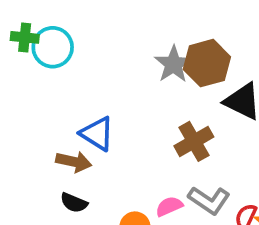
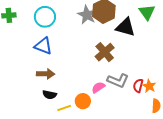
cyan circle: (53, 47) -> (45, 17), moved
blue triangle: (97, 134) -> (43, 46), moved

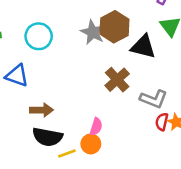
blue triangle: (43, 46) -> (17, 76), moved
gray L-shape: (118, 81) -> (154, 99), moved
pink semicircle: (98, 87) -> (96, 127), moved, turned 144
black semicircle: (50, 95) -> (47, 137), size x1.6

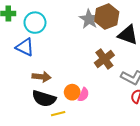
cyan circle: (39, 36) -> (35, 23), moved
orange circle: (91, 144) -> (72, 92), moved

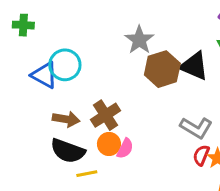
brown hexagon: (107, 17) -> (162, 69), moved
cyan circle: (35, 23) -> (65, 65), moved
brown cross: (104, 59) -> (106, 115), moved

